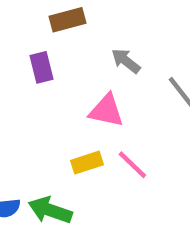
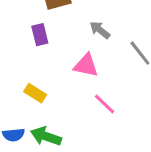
yellow rectangle: (87, 163) -> (35, 93), moved, turned 50

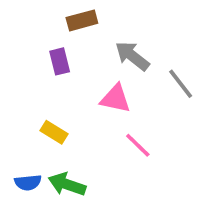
gray arrow: (100, 30) -> (132, 56), size x1.4

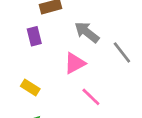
pink triangle: (115, 99) -> (75, 63), turned -40

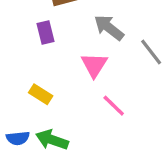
pink triangle: (75, 63) -> (94, 65), turned -30

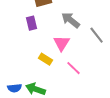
yellow rectangle: (41, 94) -> (46, 59), moved

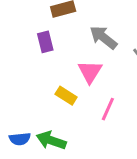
pink line: (74, 68) -> (108, 109), turned 70

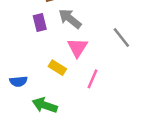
gray arrow: (103, 37) -> (70, 19), moved
blue semicircle: (20, 139) -> (18, 81), moved

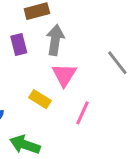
gray arrow: (70, 19) -> (55, 40), turned 60

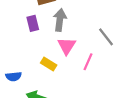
pink line: (82, 113) -> (88, 62), moved

